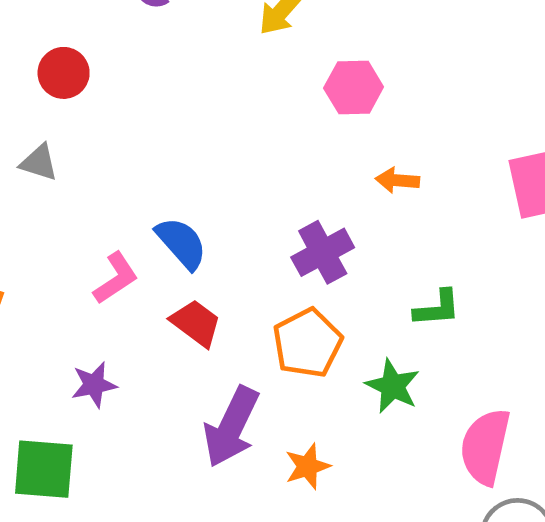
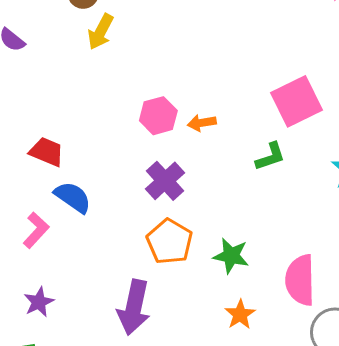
pink hexagon: (354, 88) -> (158, 116), moved
green L-shape: (437, 308) -> (270, 157), moved
red trapezoid: (196, 323) -> (47, 152), moved
orange star: (307, 466) -> (240, 314), moved

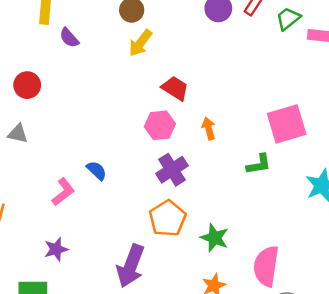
pink hexagon: (158, 116) -> (160, 125), moved
orange arrow: (202, 123) -> (209, 128), turned 75
red trapezoid: (47, 152) -> (175, 88), moved
blue semicircle: (73, 197) -> (97, 171), size x0.7

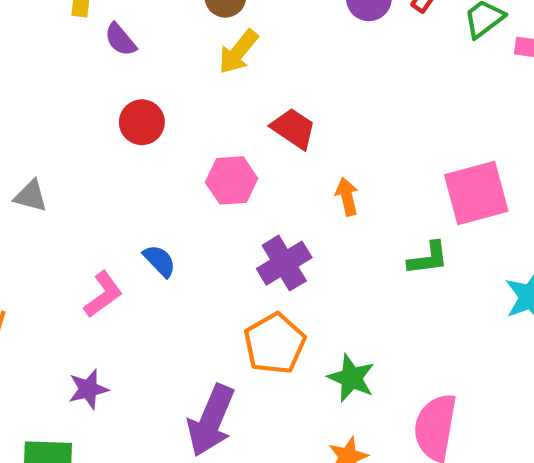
red circle: (27, 85) -> (142, 122), moved
pink hexagon: (160, 125) -> (232, 180), moved

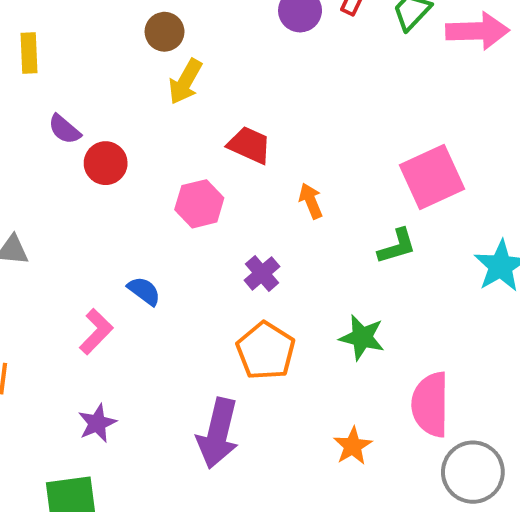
purple semicircle: (120, 40) -> (64, 129), moved
purple cross: (284, 263) -> (262, 273), size x0.7
green star: (351, 378) -> (362, 337), moved

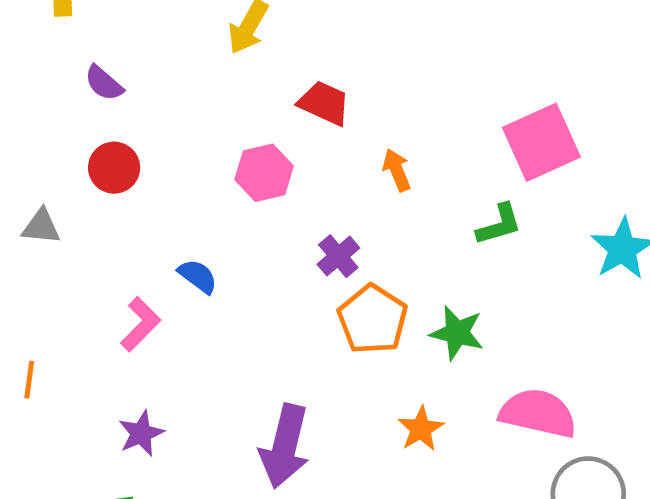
red circle: (106, 163) -> (114, 168), moved
orange pentagon: (266, 351) -> (373, 319), moved
pink semicircle: (430, 404) -> (538, 413), turned 102
orange star: (353, 446) -> (421, 429), moved

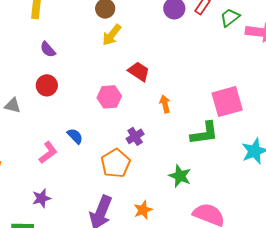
green L-shape: (499, 225) -> (204, 133), size x1.4
orange pentagon: (373, 319) -> (116, 163), moved
orange star: (421, 429) -> (143, 210), moved

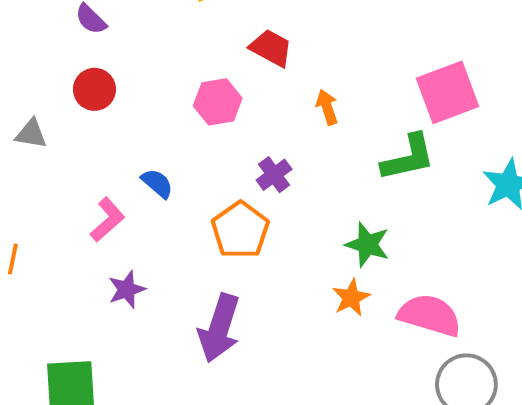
purple star: (41, 198) -> (127, 289), moved
orange star: (143, 210) -> (351, 298), moved

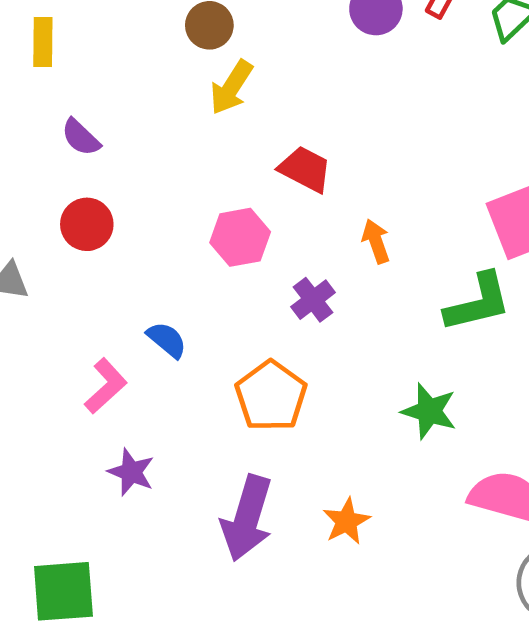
purple cross: (274, 175) -> (313, 300), moved
purple star: (127, 289) -> (131, 472), turned -30
orange star: (351, 298) -> (346, 521), moved

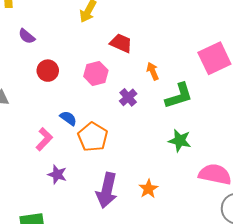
red circle: (87, 224) -> (48, 71), moved
green L-shape: (478, 302) -> (179, 96), moved
orange pentagon: (271, 396) -> (93, 137), moved

